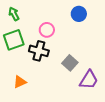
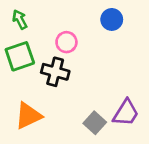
gray square: (70, 63) -> (95, 123), moved
orange triangle: (20, 82) -> (28, 116), size x1.5

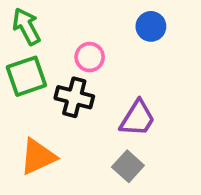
green arrow: (20, 19) -> (26, 26), size x1.4
purple trapezoid: (126, 113) -> (138, 118), moved

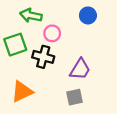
green arrow: (26, 26) -> (31, 15), moved, turned -50
gray square: (128, 166) -> (75, 97), turned 36

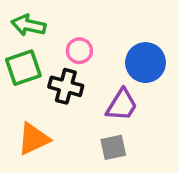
green arrow: (31, 15) -> (28, 25), moved
blue circle: (88, 15) -> (146, 63), moved, size x1.5

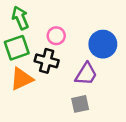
green arrow: (28, 25) -> (20, 18), turned 55
orange triangle: (34, 139) -> (22, 79), moved

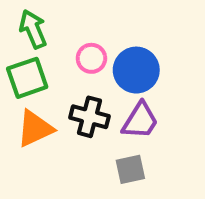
blue circle: (103, 44) -> (136, 70), moved
black cross: (47, 61) -> (89, 117), moved

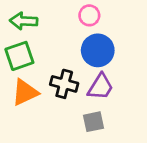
green arrow: (33, 29) -> (24, 21), turned -64
pink circle: (91, 58) -> (89, 15), moved

